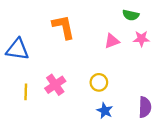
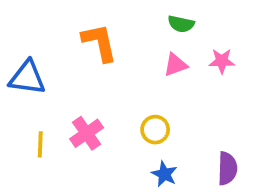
green semicircle: (131, 15) -> (181, 24), moved

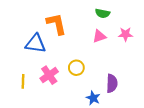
blue triangle: (27, 78) -> (36, 44), moved
yellow circle: (155, 130) -> (76, 68), moved
purple semicircle: (227, 168) -> (112, 83), moved

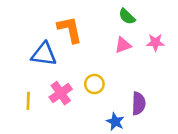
green semicircle: (102, 13) -> (127, 17), turned 32

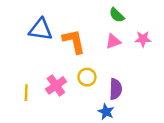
orange L-shape: (70, 29) -> (74, 41), moved
blue triangle: (44, 54) -> (40, 29), moved
purple semicircle: (139, 103) -> (116, 89), moved

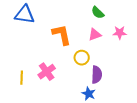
blue triangle: (40, 29) -> (25, 15), moved
yellow circle: (87, 77) -> (82, 58), moved

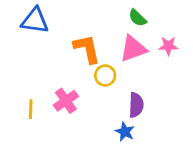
pink triangle: (95, 35) -> (133, 49), size x1.5
yellow circle: (82, 58) -> (105, 75), moved

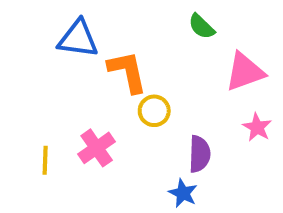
blue triangle: (35, 21) -> (78, 39), moved
pink star: (168, 46) -> (257, 127), moved, turned 30
pink triangle: (133, 49) -> (245, 72), moved

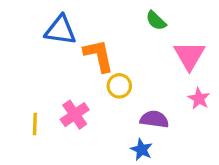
pink triangle: (245, 72) -> (189, 56), turned -40
purple semicircle: (199, 154) -> (154, 119), turned -84

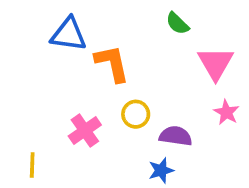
yellow circle: (119, 86) -> (136, 114), moved
yellow line: (35, 124) -> (32, 165), moved
blue star: (142, 150) -> (161, 170), turned 30

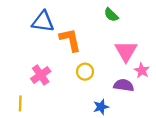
pink triangle: (216, 63) -> (126, 51), moved
pink cross: (85, 131) -> (41, 75), moved
purple semicircle: (176, 136) -> (124, 85), moved

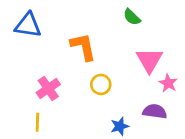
blue triangle: (43, 22) -> (28, 25), moved
purple semicircle: (124, 85) -> (155, 111), moved
yellow line: (20, 103) -> (37, 122), moved

